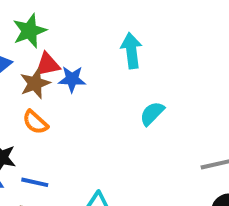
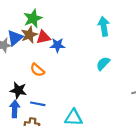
cyan arrow: (131, 51) -> (104, 26), moved
brown star: (35, 83) -> (29, 35), moved

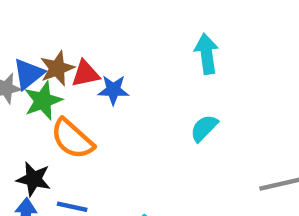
green star: (33, 18) -> (43, 101), moved
orange semicircle: (37, 70) -> (72, 139), size x1.5

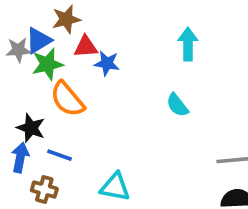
brown star: (57, 68) -> (66, 19), moved
cyan semicircle: (204, 128) -> (177, 105), turned -90

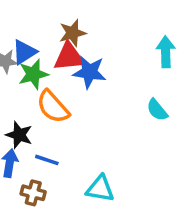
brown star: (66, 19) -> (73, 33), moved
red triangle: (86, 47) -> (69, 57), size x1.4
blue star: (107, 63) -> (89, 72), size x1.4

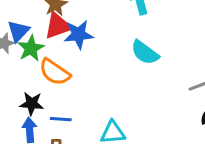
cyan semicircle: (157, 110) -> (145, 53), size x1.4

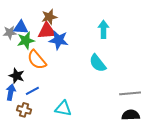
blue triangle: (18, 31) -> (21, 27), turned 35
blue line: (61, 119) -> (32, 91), turned -48

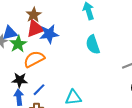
orange semicircle: (37, 60) -> (34, 59), turned 120
cyan semicircle: (98, 63) -> (93, 45), turned 36

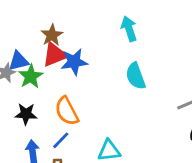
orange semicircle: (34, 59) -> (67, 111), moved, turned -90
black star: (20, 80) -> (26, 114), moved

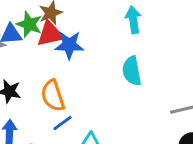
green star: (31, 76) -> (29, 24), moved, turned -30
blue line: (61, 140) -> (62, 123), moved

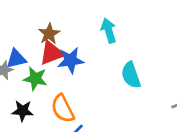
cyan arrow: (133, 20) -> (109, 31), moved
green star: (29, 24) -> (35, 79), moved

